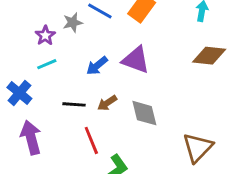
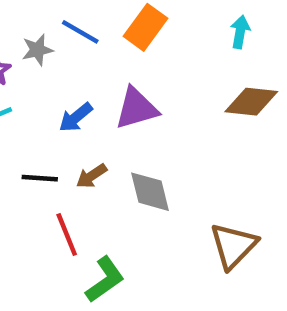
purple triangle: (136, 60) -> (136, 108), turned -36

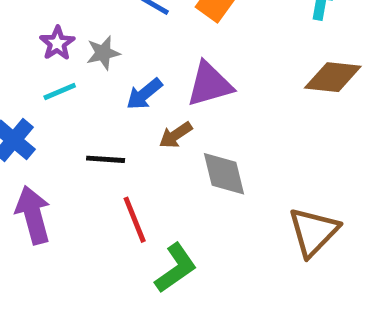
gray star: (37, 50) -> (103, 53), moved
brown arrow: (91, 176) -> (176, 135), moved

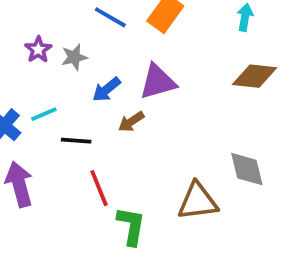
cyan line: (60, 92) -> (44, 114), moved
gray diamond: (224, 174) -> (247, 169), moved
brown triangle: (313, 232) -> (198, 201), moved, turned 39
green L-shape: (176, 268) -> (131, 226), turned -45

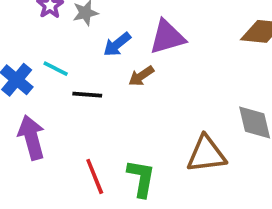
cyan line: (44, 114) -> (56, 69), turned 50
red line: (99, 188) -> (95, 176), moved

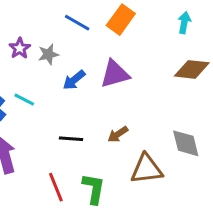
brown arrow: (141, 76) -> (118, 134), moved
black line: (87, 95) -> (71, 139), moved

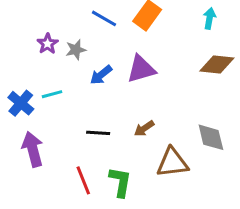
cyan line: (24, 100) -> (52, 94), turned -42

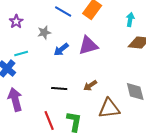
cyan arrow: (209, 18) -> (130, 19), moved
purple star: (48, 44) -> (16, 21), moved
cyan line: (52, 94) -> (21, 53), moved

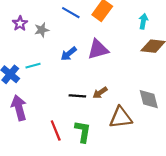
gray star: (44, 32) -> (42, 30), moved
cyan line: (21, 53) -> (33, 66), moved
black line: (59, 88) -> (77, 96), moved

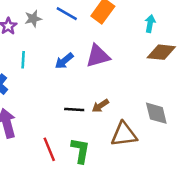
gray star: (42, 30) -> (33, 19), moved
cyan line: (33, 66) -> (23, 60), moved, turned -72

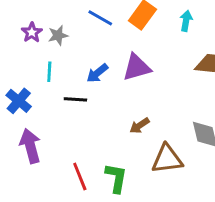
gray star: (33, 19) -> (58, 35), moved
cyan arrow: (150, 24) -> (186, 21), moved
black line: (74, 109) -> (75, 99), moved

